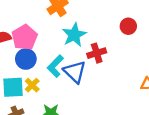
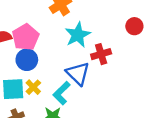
cyan L-shape: (55, 66) -> (62, 93), moved

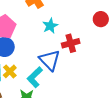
cyan star: (78, 35) -> (50, 26), size x0.7

